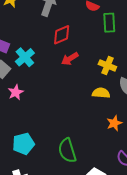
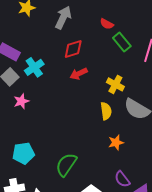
green rectangle: (109, 23) -> (122, 42), turned -42
yellow semicircle: (101, 93) -> (106, 111), turned 72
green semicircle: (67, 150) -> (66, 165), turned 45

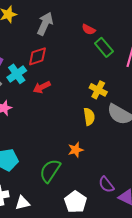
red diamond: (73, 49) -> (37, 56), moved
red arrow: (79, 74) -> (42, 87), moved
orange star: (116, 143) -> (76, 150), moved

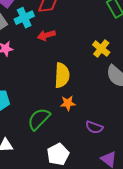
yellow semicircle: (89, 117) -> (62, 75), moved, size x1.4
purple semicircle: (106, 185) -> (94, 127), moved, turned -42

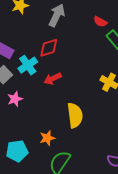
orange star: (68, 103) -> (47, 138), moved

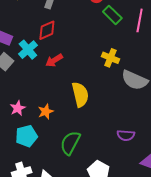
pink star: (15, 99) -> (18, 108), moved
orange star: (47, 138) -> (46, 112), moved

